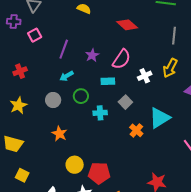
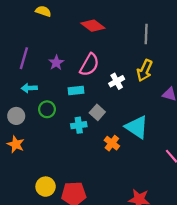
cyan arrow: (67, 76) -> (29, 88), turned 32
cyan cross: (100, 113) -> (79, 125), moved
cyan triangle: (160, 118) -> (137, 127), turned -50
orange star: (59, 134) -> (16, 144), moved

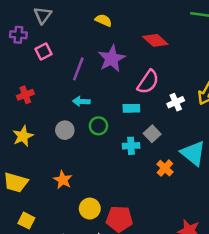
purple star: (56, 63) -> (112, 59), moved, size x1.6
orange star: (16, 144) -> (63, 180), moved

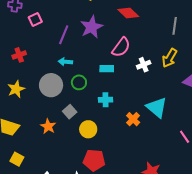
gray circle: (65, 130) -> (51, 85), size x1.5
gray square: (152, 134) -> (70, 112), moved
yellow circle: (90, 209) -> (88, 129), moved

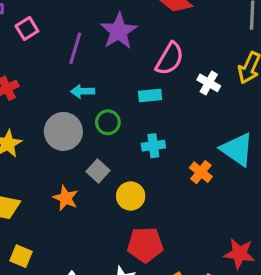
white cross: (144, 65) -> (209, 83), turned -32

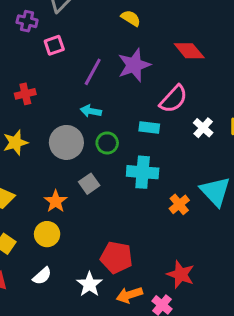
cyan cross: (153, 146) -> (143, 172), size x1.5
yellow circle: (131, 196) -> (47, 234), moved
red star: (239, 254) -> (181, 274), moved

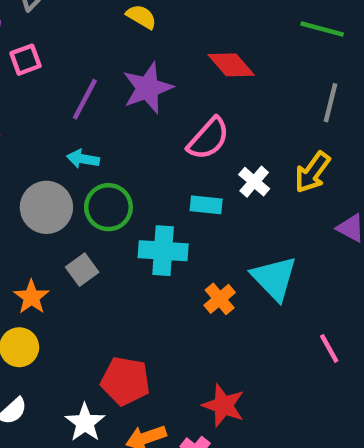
cyan rectangle: (149, 128) -> (206, 205), moved
green circle: (107, 143) -> (108, 207), size x1.4

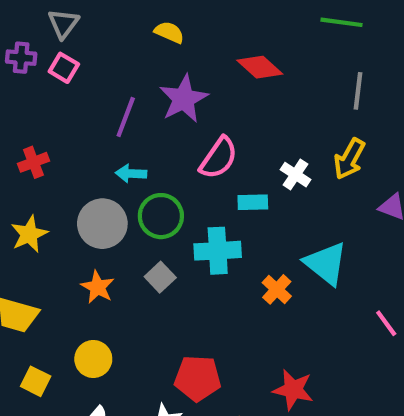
pink square: (25, 60) -> (64, 68), moved, turned -32
pink semicircle: (208, 139) -> (219, 158), moved
gray square: (82, 270) -> (160, 277), moved
orange star: (31, 297) -> (98, 287), moved

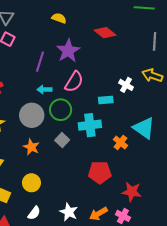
pink semicircle: (219, 158) -> (74, 82), moved
yellow arrow: (349, 159) -> (152, 75), turned 84
red pentagon: (198, 378) -> (100, 172), moved

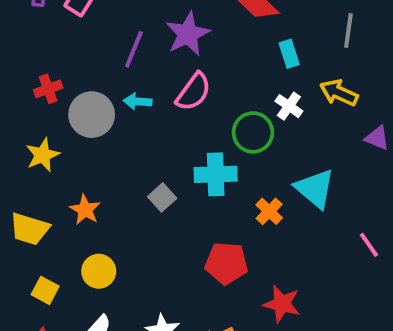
cyan rectangle: (106, 100) -> (289, 54), moved, turned 72
green circle: (61, 110) -> (253, 132), moved
gray circle: (32, 115) -> (92, 115), moved
orange star: (31, 147) -> (85, 210), moved

